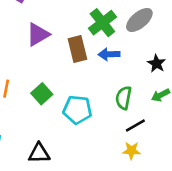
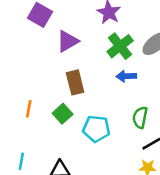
purple triangle: (38, 34) -> (68, 41), moved
brown rectangle: (77, 49) -> (75, 82), moved

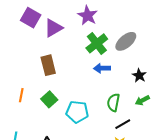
purple triangle: (68, 41) -> (53, 28), moved
brown rectangle: (75, 82) -> (48, 65), moved

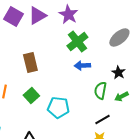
purple triangle: (53, 28) -> (37, 16), moved
gray ellipse: (126, 41) -> (119, 38), moved
green semicircle: (113, 102) -> (100, 90), moved

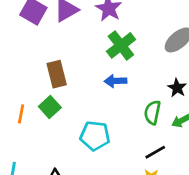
blue arrow: (82, 66) -> (115, 81), moved
green square: (31, 96) -> (50, 107), moved

